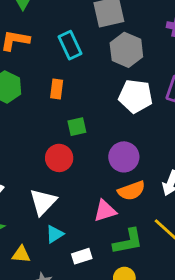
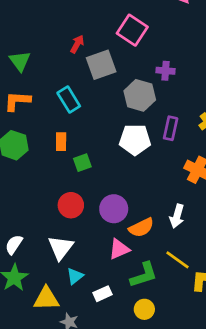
gray hexagon: (126, 50) -> (140, 95), moved
green square: (77, 127) -> (82, 163), moved
purple circle: (124, 157) -> (114, 209), moved
yellow triangle: (21, 254) -> (46, 299), size x1.5

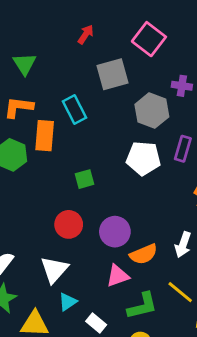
red arrow: (77, 44) -> (86, 34), moved
orange rectangle: (61, 142) -> (45, 136), moved, size x1.5
white rectangle: (103, 294) -> (96, 323), turned 60

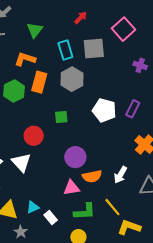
cyan rectangle: (75, 110) -> (65, 50), moved
gray hexagon: (152, 111) -> (72, 79), moved
red circle: (69, 224) -> (34, 136), moved
white triangle: (54, 270) -> (21, 162), moved, turned -35
cyan triangle: (68, 302) -> (33, 207), moved

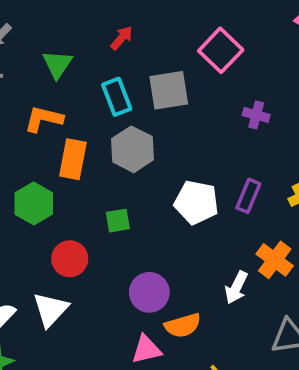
red arrow: (81, 18) -> (122, 38), moved
green hexagon: (14, 91) -> (34, 203), moved
white triangle: (21, 162) -> (51, 310), turned 30
white arrow: (120, 175) -> (236, 288), moved

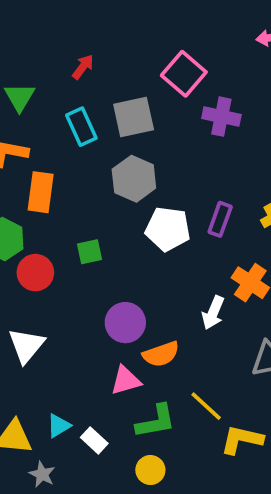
purple cross: (256, 115) -> (221, 117), moved, size x1.4
gray hexagon: (133, 149) -> (134, 179), moved
red circle: (70, 259) -> (35, 273), moved

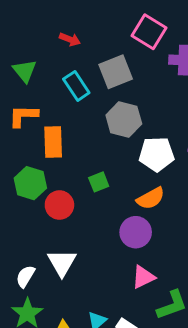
red arrow: (83, 67) -> (70, 39), turned 84
orange semicircle: (161, 354) -> (151, 198), moved

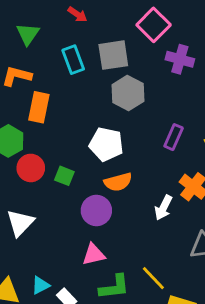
gray hexagon: (124, 120) -> (128, 93), moved
white pentagon: (157, 154) -> (106, 144), moved
green square: (99, 182) -> (64, 176), moved, turned 30

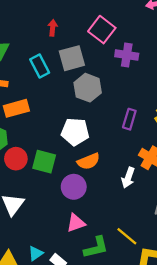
red arrow: (77, 14) -> (53, 28), moved, turned -112
orange rectangle: (39, 107) -> (16, 108), turned 70
green square: (64, 176) -> (44, 162), size x1.5

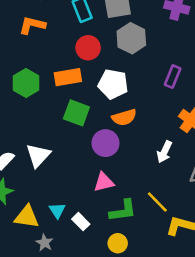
orange rectangle: (16, 108) -> (68, 77), moved
red circle: (16, 159) -> (88, 48), moved
white arrow: (128, 178) -> (164, 152), moved
cyan triangle: (36, 253) -> (57, 210), turned -35

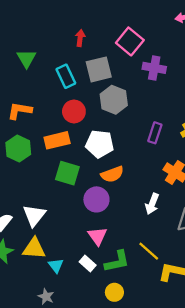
orange L-shape: (32, 25) -> (20, 111), moved
pink triangle: (104, 182) -> (97, 236), turned -48
yellow triangle: (27, 217) -> (34, 248), moved
white rectangle: (81, 222) -> (88, 264), moved

